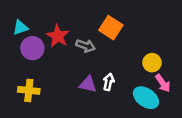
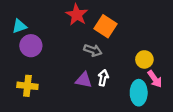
red star: (58, 36) -> (77, 15), moved
gray arrow: (86, 46) -> (93, 50), moved
cyan ellipse: (146, 98) -> (139, 93), turned 55

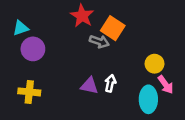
gray arrow: (93, 50) -> (99, 42), moved

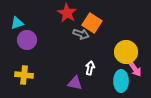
yellow circle: (155, 64) -> (126, 52), size x1.5
purple triangle: (89, 86) -> (75, 83), moved

